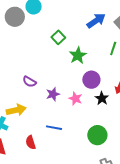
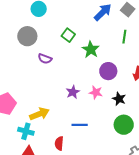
gray circle: (15, 17) -> (27, 36), moved
purple semicircle: (29, 82) -> (45, 59), moved
black star: (102, 98) -> (119, 99), moved
red semicircle: (31, 142) -> (59, 143), turned 32

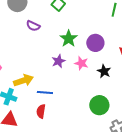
green star: (91, 50) -> (69, 39), moved
blue line: (80, 125) -> (45, 92), moved
green circle: (124, 125) -> (99, 105), moved

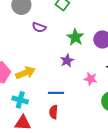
pink star: (81, 63) -> (91, 79), moved
yellow arrow: (23, 80) -> (25, 73), moved

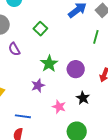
purple semicircle: (39, 27) -> (14, 49), turned 32

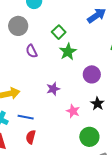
green star: (49, 64) -> (68, 52), moved
blue line: (23, 116) -> (26, 117), moved

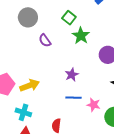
pink star: (73, 111) -> (93, 105), moved
blue line: (26, 117) -> (74, 98), moved

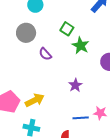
blue line: (74, 98) -> (81, 118), moved

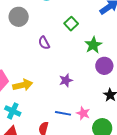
gray circle: (26, 33) -> (19, 17), moved
green star: (81, 46) -> (93, 45), moved

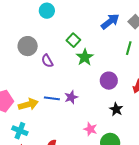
gray circle: (19, 17) -> (28, 46), moved
green star: (93, 45) -> (85, 57), moved
blue line: (63, 113) -> (52, 98), moved

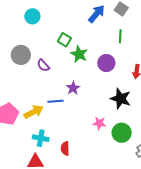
purple circle: (109, 81) -> (106, 63), moved
purple star: (71, 97) -> (73, 88), moved
black star: (116, 109) -> (121, 99), size x1.5
cyan cross: (20, 131) -> (41, 138), moved

